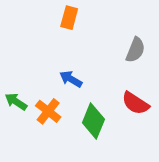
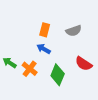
orange rectangle: (69, 18) -> (45, 30), moved
gray semicircle: (135, 50) -> (74, 31), moved, turned 49

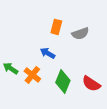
orange rectangle: (45, 30) -> (56, 27), moved
red semicircle: (84, 64) -> (91, 84), moved

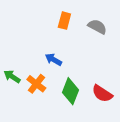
orange rectangle: (56, 27) -> (64, 21), moved
gray semicircle: (80, 34) -> (97, 27), moved, turned -133

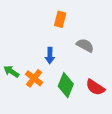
gray semicircle: (97, 27) -> (85, 45), moved
blue arrow: (53, 59) -> (50, 56), turned -119

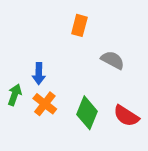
blue arrow: (50, 56) -> (39, 74), moved
green arrow: (11, 71) -> (15, 95), turned 77

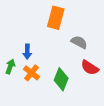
orange rectangle: (79, 25) -> (56, 18), size x1.5
red semicircle: (126, 116) -> (90, 68), moved

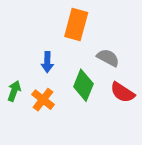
blue arrow: (27, 52) -> (47, 62), moved
green diamond: (61, 79) -> (83, 85), moved

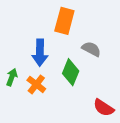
blue arrow: (47, 62) -> (40, 53), size x1.5
red semicircle: (122, 92) -> (104, 108), moved

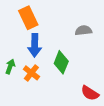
orange rectangle: (64, 21) -> (28, 18), moved, turned -40
gray semicircle: (91, 49) -> (83, 30), moved, turned -35

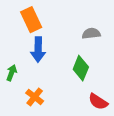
green diamond: (61, 62) -> (81, 68), moved
orange cross: (31, 73) -> (35, 97), moved

